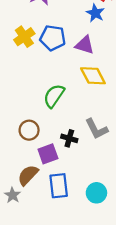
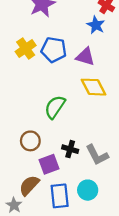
gray L-shape: (96, 129) -> (97, 155), moved
cyan circle: (96, 193) -> (88, 190), moved

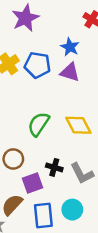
blue star: (96, 25) -> (70, 47), moved
yellow diamond: (94, 87) -> (78, 125), moved

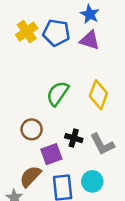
yellow diamond: (78, 125) -> (98, 95), turned 48

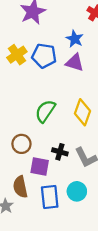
purple square: (51, 154) -> (40, 166), turned 30
brown semicircle: (30, 176) -> (20, 187), turned -55

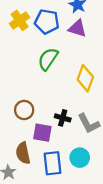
green semicircle: (45, 111) -> (48, 59), moved

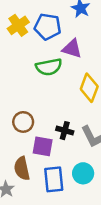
purple triangle: (77, 28) -> (72, 49), moved
green semicircle: (48, 59) -> (49, 67), turned -135

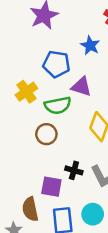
yellow cross: (18, 25) -> (26, 92), moved
brown circle: (23, 122) -> (46, 134), moved

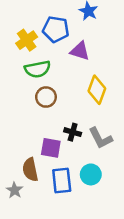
yellow cross: (26, 92) -> (27, 40), moved
green semicircle: (58, 105) -> (38, 69), moved

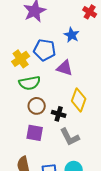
black cross: (73, 132) -> (59, 114), moved
gray L-shape: (100, 138) -> (70, 137), moved
purple square: (51, 148) -> (35, 133), moved

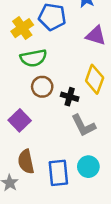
purple triangle: (65, 68) -> (96, 36), moved
purple square: (35, 133) -> (20, 120), moved, turned 36

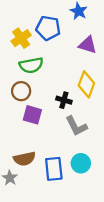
brown circle: (42, 87) -> (21, 91), moved
purple square: (20, 120) -> (32, 115), moved, turned -30
brown semicircle: (26, 162) -> (24, 159), turned -90

